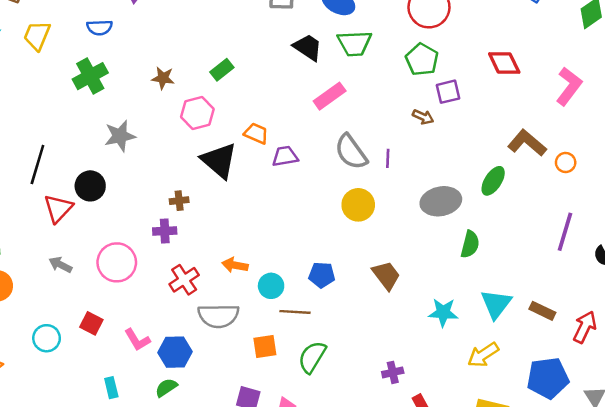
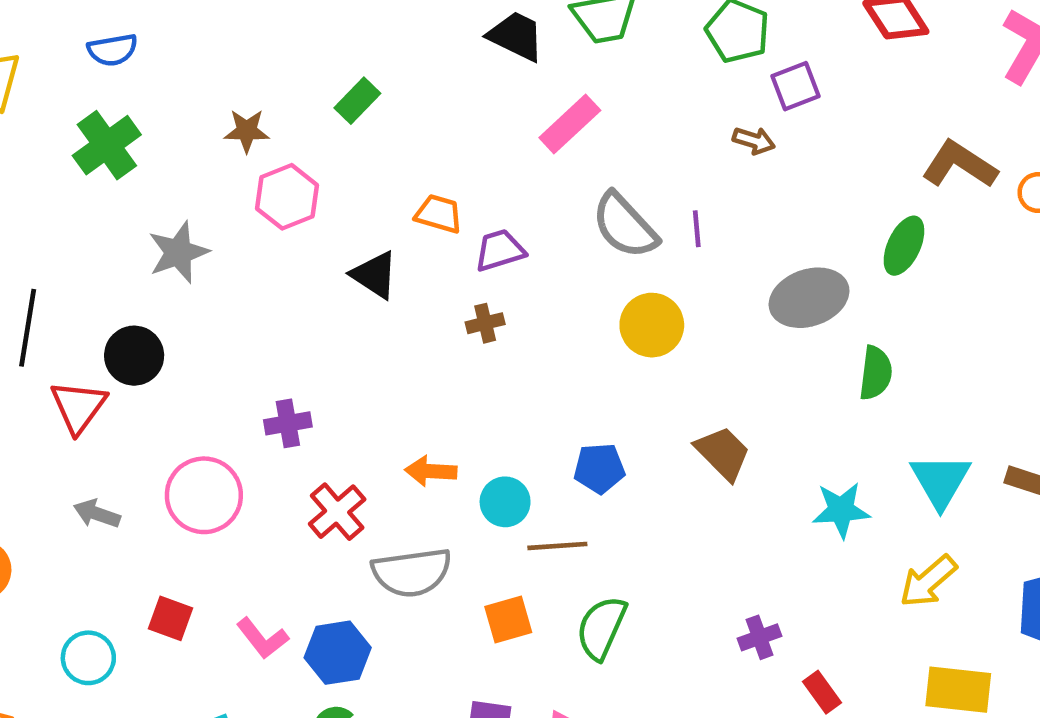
pink hexagon: (197, 113) -> (287, 197), moved
black triangle: (219, 161) -> (375, 275), size x0.7
brown cross: (179, 201) -> (485, 323), moved

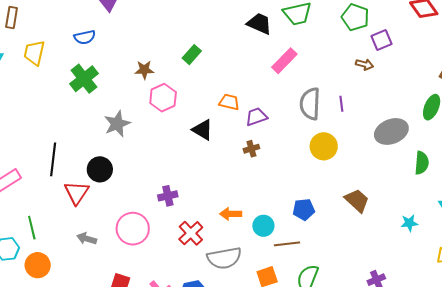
gray semicircle: (625, 226) -> (310, 104), turned 48
cyan star: (841, 510) -> (409, 223), size x0.7

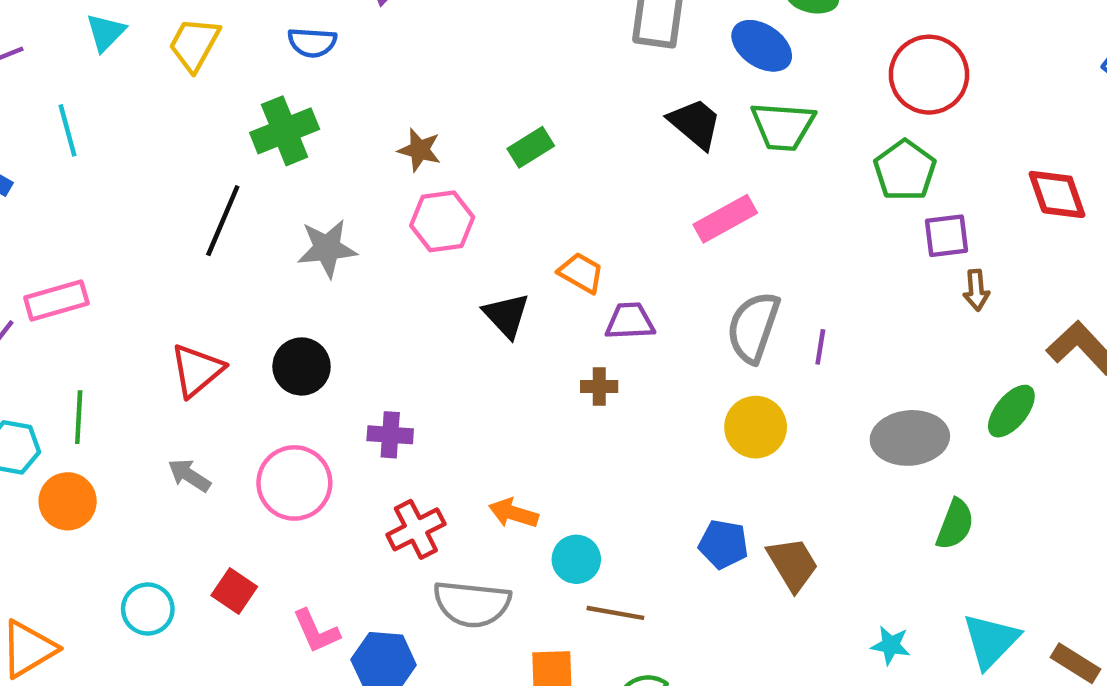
brown arrow: (365, 64) -> (976, 290), moved, turned 54
black line: (53, 159) -> (223, 221), moved
black circle: (100, 169) -> (302, 366), moved
blue pentagon: (304, 209) -> (723, 544), moved

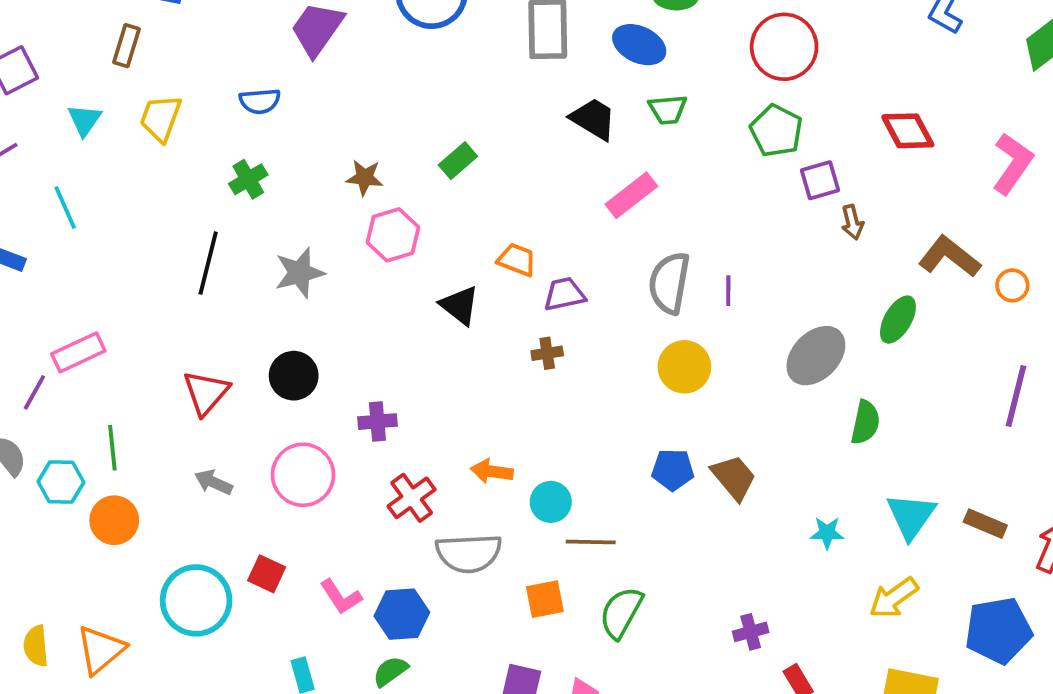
green trapezoid: (783, 126) -> (668, 109), size x0.7
green cross: (285, 131) -> (248, 179), size x0.7
gray ellipse: (910, 438) -> (816, 356), turned -32
cyan circle: (148, 609) -> (196, 600), size x1.6

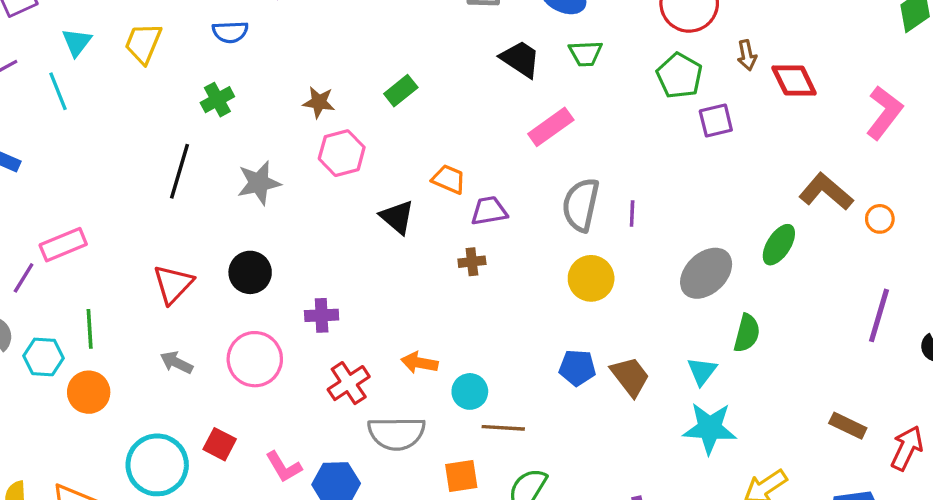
cyan line: (65, 208) -> (58, 91), moved
brown arrow: (852, 222) -> (747, 55), moved
cyan triangle: (911, 516) -> (702, 371), moved, size x0.7
cyan star: (827, 533) -> (710, 428), size x1.8

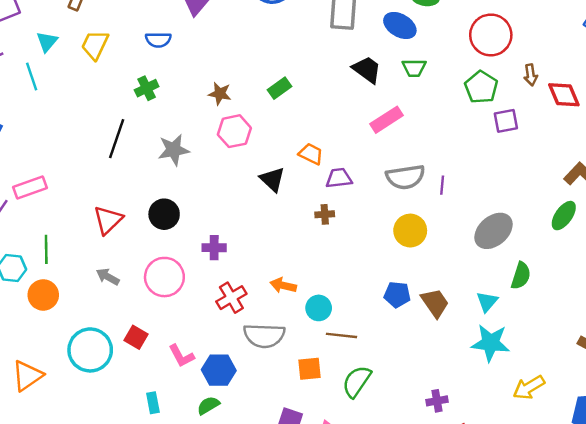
gray semicircle: (581, 205) -> (405, 177), turned -114
green ellipse: (779, 245) -> (564, 216), moved

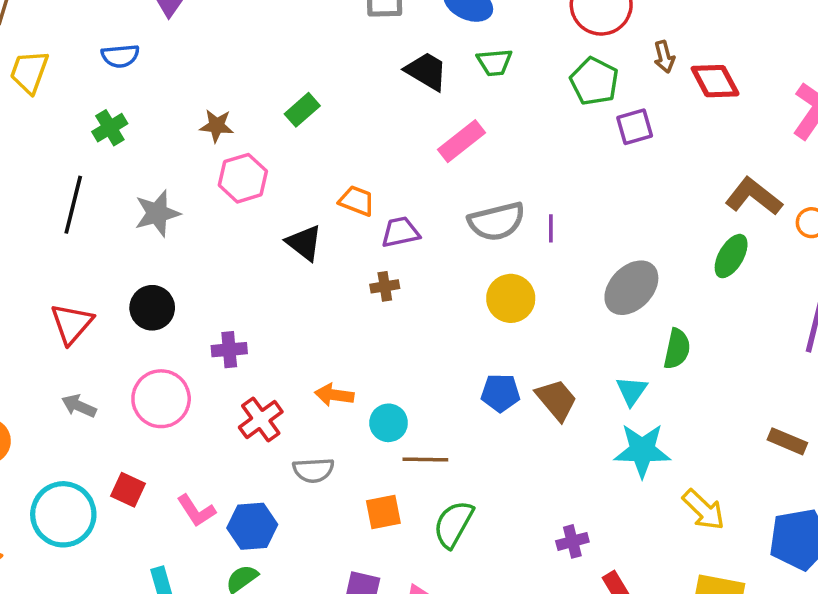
gray semicircle: (264, 336) -> (313, 470), size x0.7
yellow arrow: (529, 387) -> (704, 510), turned -100

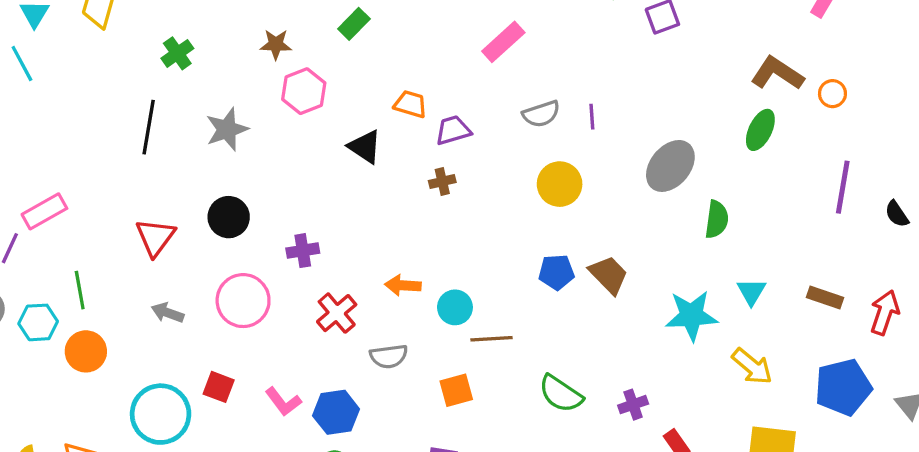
gray semicircle: (497, 221) -> (541, 114), size x0.7
cyan triangle: (632, 391) -> (751, 292), moved
green semicircle: (453, 524) -> (561, 394), moved, turned -81

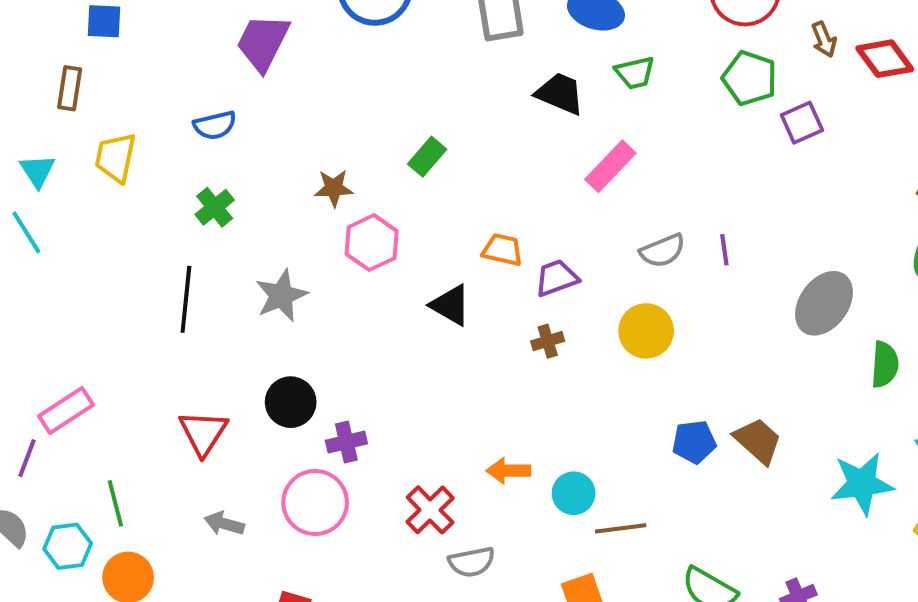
yellow circle: (560, 184) -> (646, 331), moved
purple cross: (303, 251) -> (346, 442), moved
gray semicircle: (389, 356) -> (472, 562), moved

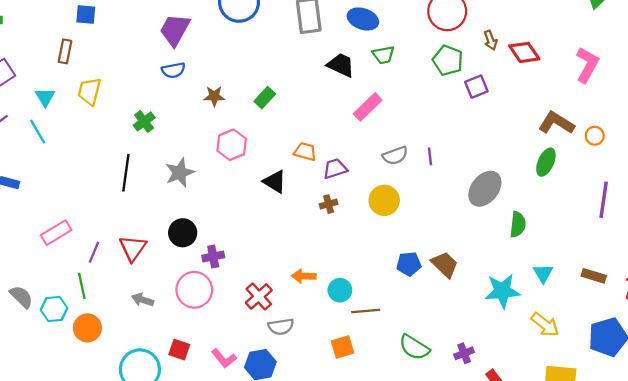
blue semicircle: (215, 125) -> (173, 70), moved
brown star: (334, 188) -> (214, 96), moved
purple line: (27, 458) -> (94, 252), moved

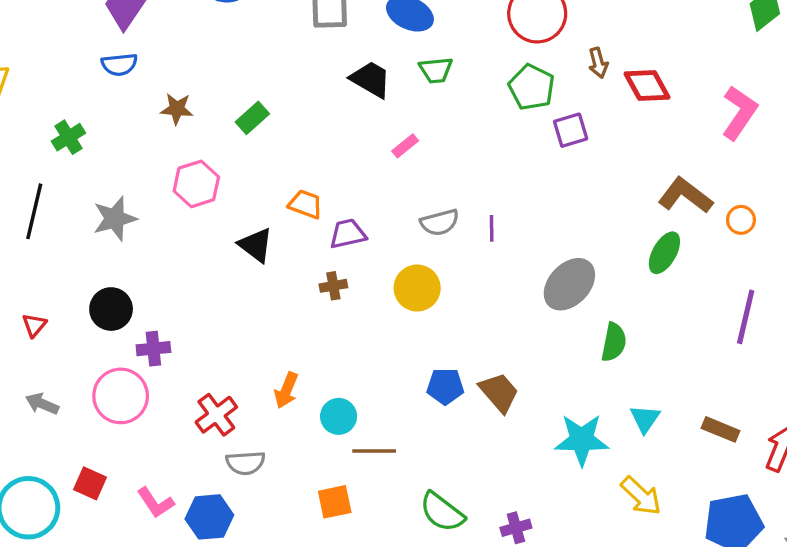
pink rectangle: (368, 107) -> (405, 146), size x0.6
red triangle: (133, 248) -> (34, 325), size x0.6
orange arrow: (304, 276) -> (286, 390), turned -75

